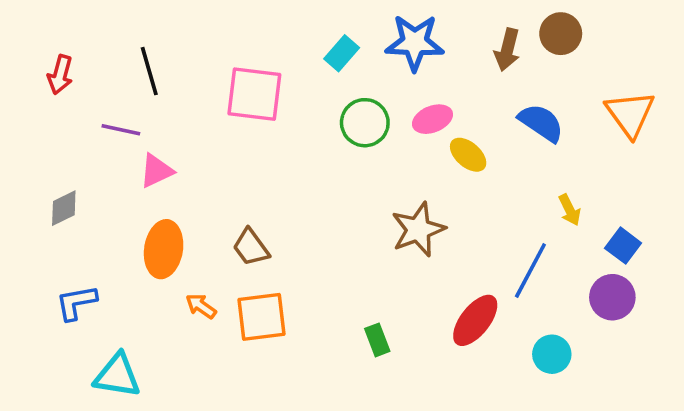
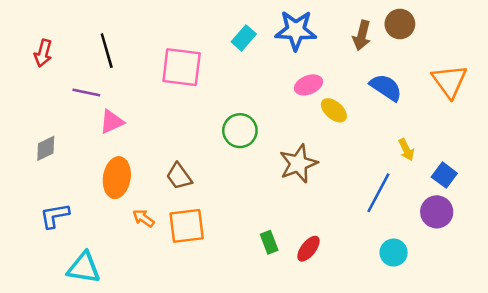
green circle: (365, 123) -> (240, 131), moved
red ellipse: (475, 320) -> (308, 249), moved, size x0.7

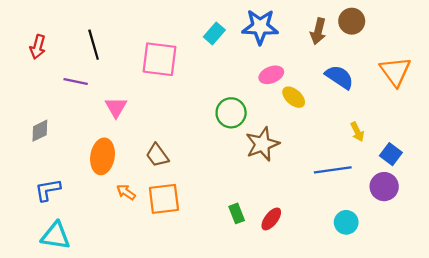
pink triangle: (112, 122) -> (116, 107), moved, turned -35
green circle: (240, 131) -> (231, 113), moved
blue line: (378, 193) -> (333, 170), turned 54
cyan triangle: (84, 268) -> (56, 236), moved

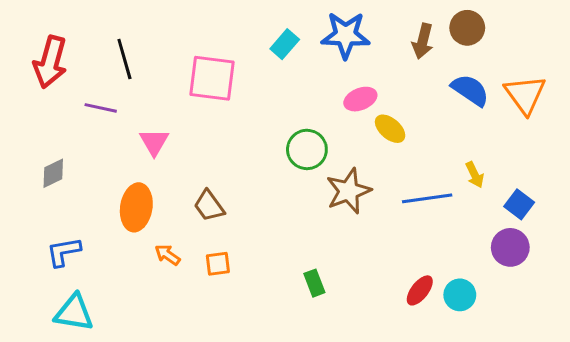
red arrow: (38, 47) -> (50, 62), size x1.6
blue semicircle: (339, 77) -> (470, 90), moved
blue line: (333, 170) -> (427, 198), moved
orange square: (164, 199) -> (218, 264), size x0.6
red ellipse: (271, 219) -> (420, 290), moved

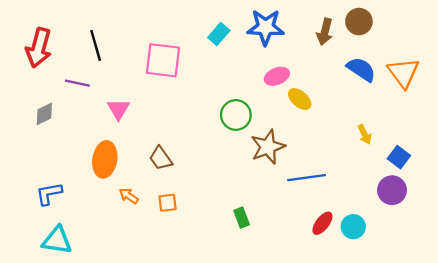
gray diamond: (53, 173) -> (44, 114), moved
blue line: (427, 198) -> (307, 178), moved

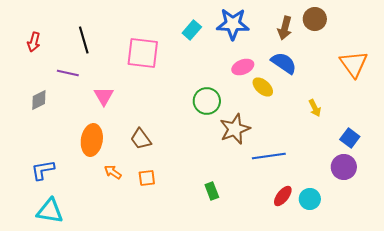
red arrow: (39, 48) -> (34, 42), size x0.6
blue semicircle: (361, 69) -> (284, 63), moved
yellow arrow: (365, 134) -> (315, 108), moved

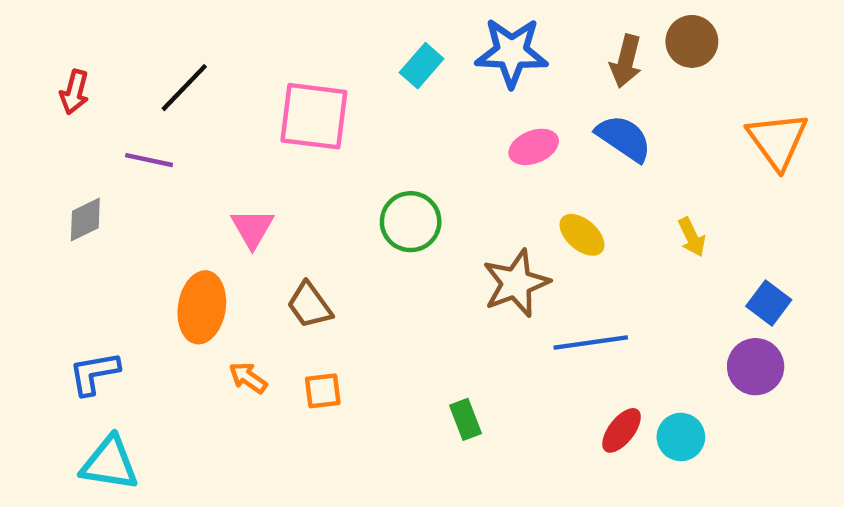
black line: (84, 40) -> (184, 88), turned 60
yellow ellipse: (263, 87) -> (582, 235), moved
pink triangle: (104, 96) -> (252, 228), moved
green circle: (207, 101) -> (411, 222), moved

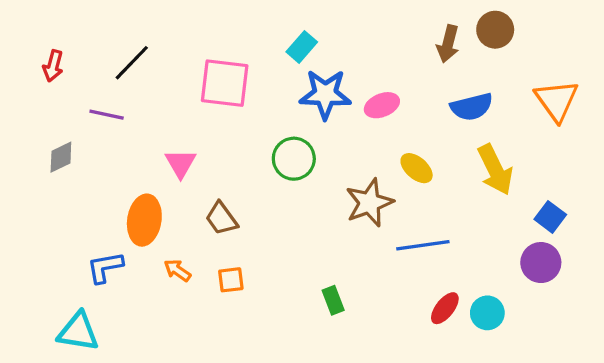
blue star: (512, 52) -> (325, 94), moved
blue semicircle: (624, 138) -> (472, 107), moved, turned 132
yellow arrow: (692, 237) -> (495, 170), size x1.8
blue L-shape: (94, 373) -> (105, 267), moved

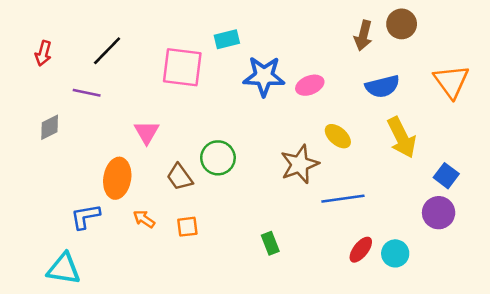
cyan rectangle: (302, 47) -> (227, 39), moved, turned 35
green circle: (294, 159) -> (218, 158), moved

